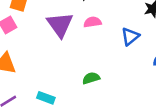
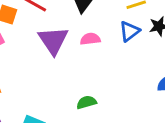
blue triangle: (130, 37) -> (129, 31), moved

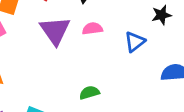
blue triangle: (129, 31) -> (135, 42), moved

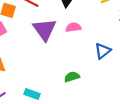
blue triangle: (135, 42) -> (103, 51), moved

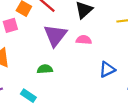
green semicircle: (72, 77) -> (45, 69), moved

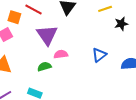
pink semicircle: (84, 40) -> (61, 54), moved

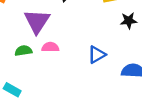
green semicircle: (44, 67) -> (23, 51), moved

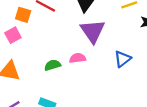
purple triangle: (37, 21) -> (93, 31), moved

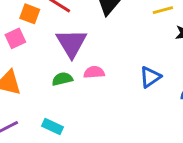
purple triangle: (93, 31) -> (71, 43), moved

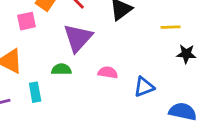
pink semicircle: (94, 72) -> (108, 73), moved
cyan rectangle: (53, 127) -> (35, 92), moved, turned 42

